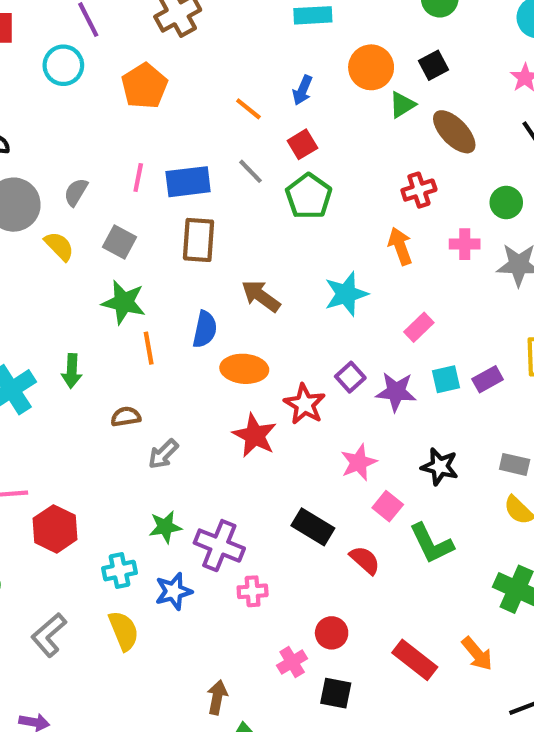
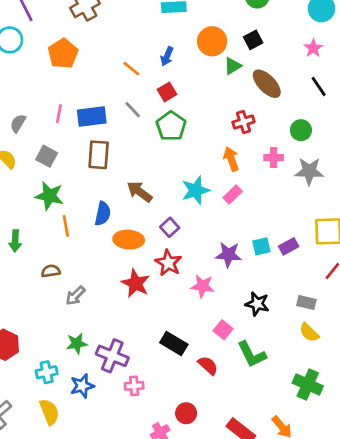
pink rectangle: (419, 327) -> (233, 194), moved
purple square: (350, 377) -> (170, 227), moved
pink star: (359, 462) -> (203, 286), moved, turned 30

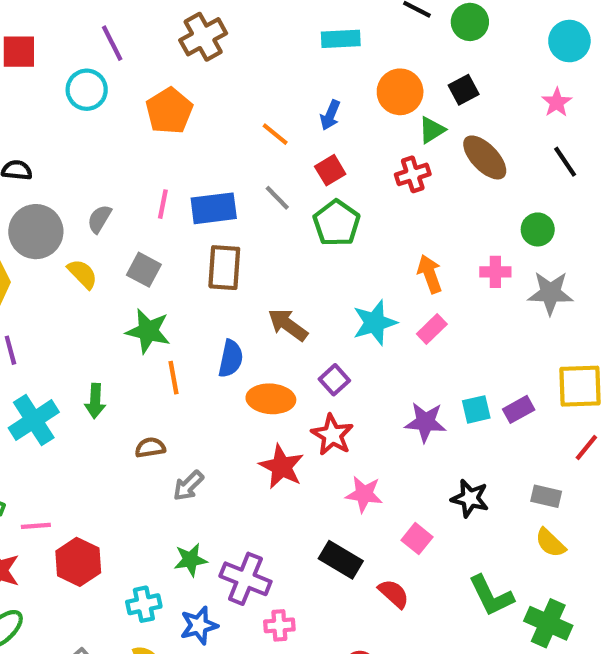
red cross: (244, 122) -> (413, 174), moved
pink star: (203, 286) -> (364, 494), moved
green L-shape: (252, 354) -> (491, 596), moved

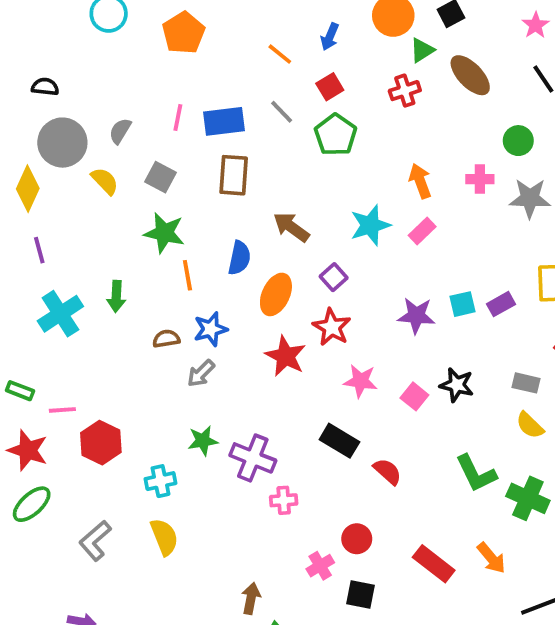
orange ellipse: (271, 399) -> (276, 294), turned -69
pink square: (417, 539) -> (414, 396), moved
blue star: (199, 625) -> (211, 329), moved

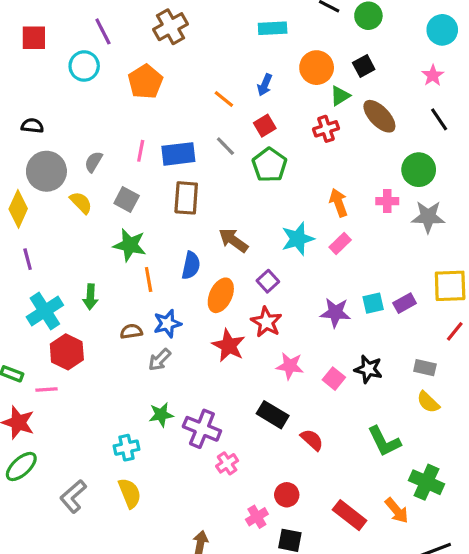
green circle: (518, 141) -> (419, 170), size x1.4
red hexagon: (101, 443) -> (67, 352), moved
green cross: (528, 498) -> (427, 482), moved
pink cross: (284, 500) -> (227, 463), turned -30

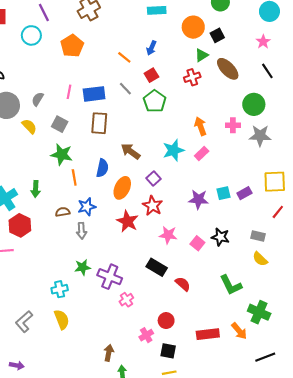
orange circle: (317, 68) -> (193, 27), moved
gray arrow: (160, 360) -> (81, 231), turned -49
red rectangle: (350, 515) -> (208, 334), turned -45

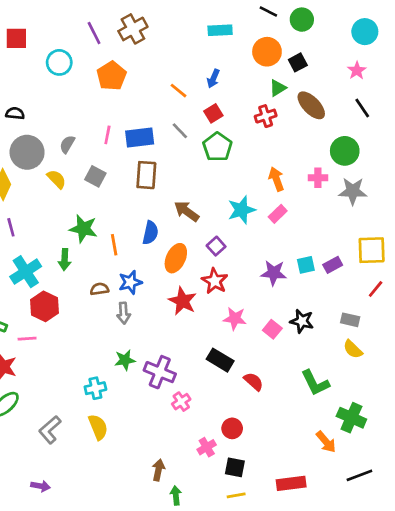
purple line: (44, 12) -> (94, 33), moved
green star: (62, 154) -> (83, 229), moved
red rectangle: (208, 334) -> (291, 483), moved

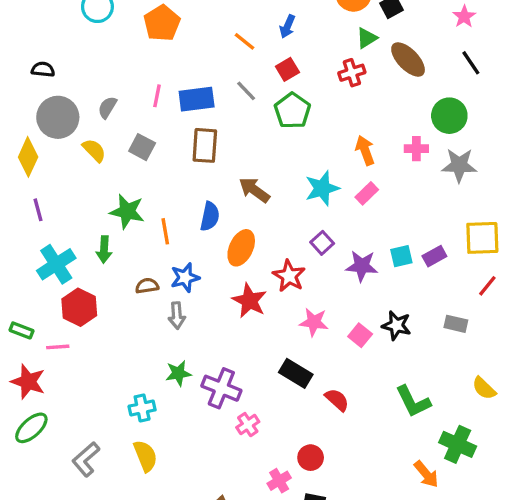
purple square: (216, 246) -> (322, 243), moved
yellow semicircle: (353, 349) -> (484, 388), moved

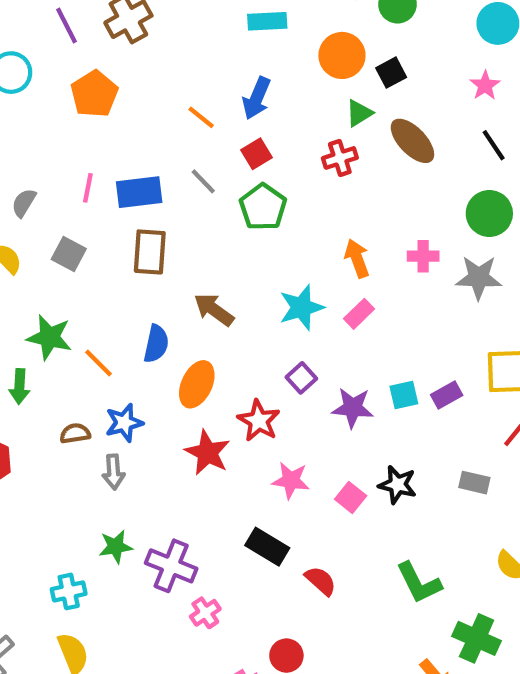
blue arrow: (287, 26) -> (257, 98), size x1.4
green circle: (449, 116) -> (489, 213), moved
orange line: (165, 231) -> (99, 363), turned -35

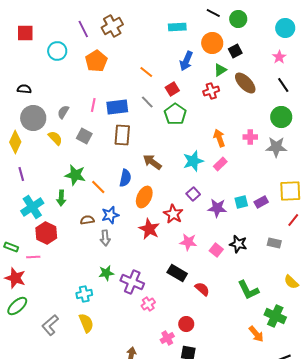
blue arrow: (257, 98) -> (186, 61), moved

